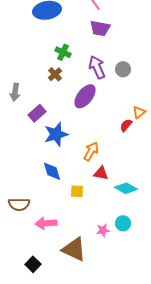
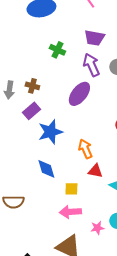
purple trapezoid: (100, 28) -> (94, 38), moved
brown cross: (55, 74) -> (32, 86), moved, turned -32
orange arrow: (91, 151) -> (85, 149), turned -54
pink arrow: (46, 223) -> (70, 212), moved

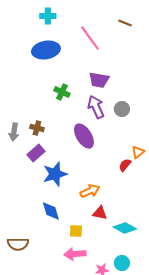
purple ellipse: (79, 94) -> (84, 136), turned -70
orange arrow: (85, 149) -> (90, 191), turned 90

